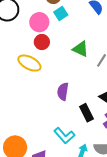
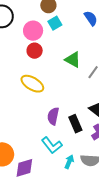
yellow ellipse: (29, 63) -> (32, 84), moved
purple semicircle: (63, 92) -> (53, 116), moved

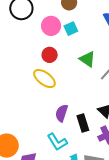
cyan square: (55, 23) -> (71, 29), moved
red circle: (35, 51) -> (50, 55), moved

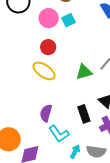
green triangle: (87, 59) -> (84, 72), moved, turned -48
purple semicircle: (62, 113) -> (46, 113), moved

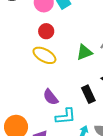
purple semicircle: (46, 113) -> (51, 97), turned -48
cyan L-shape: (59, 134) -> (66, 116), turned -55

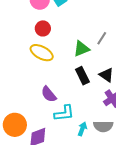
black rectangle: (88, 94) -> (82, 76), moved

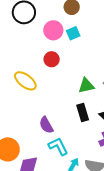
yellow ellipse: (42, 53) -> (25, 81), moved
cyan L-shape: (64, 113) -> (58, 146), turned -120

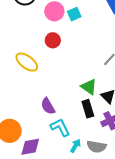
green triangle: (86, 86) -> (89, 87), moved, turned 48
black rectangle: (83, 112) -> (88, 109), moved

